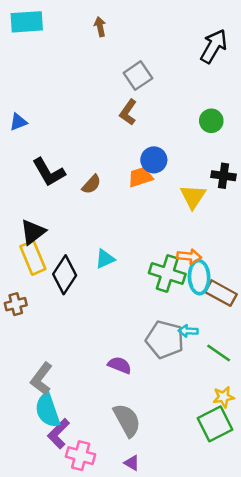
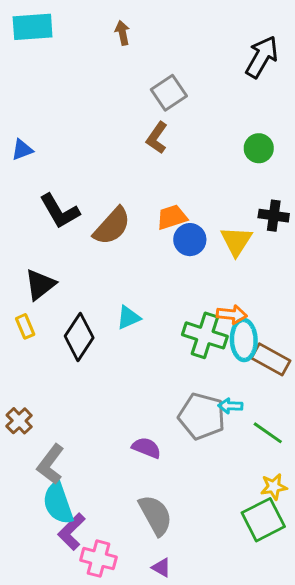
blue circle: (154, 160) -> (190, 240), moved
brown semicircle: (92, 184) -> (112, 226), size x1.6
yellow rectangle: (33, 258) -> (25, 326), moved, size x0.6
brown cross: (16, 304) -> (19, 421), moved, turned -30

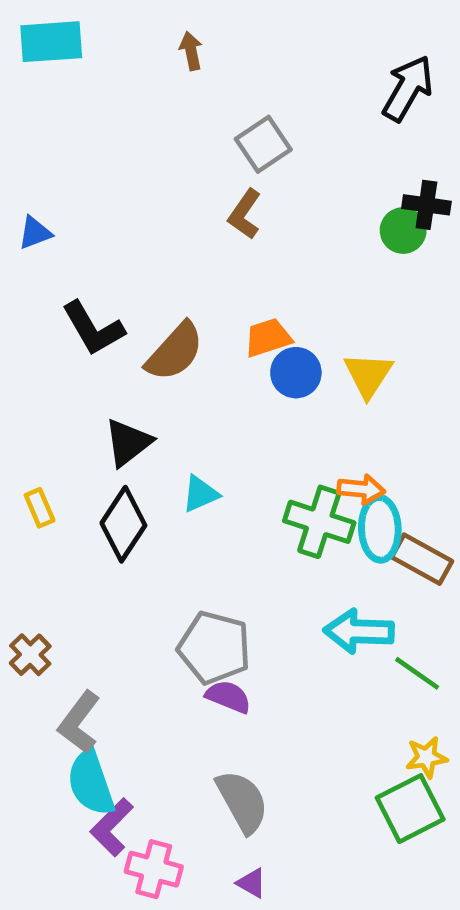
black cross: (274, 216) -> (426, 205), moved
black triangle: (40, 285) -> (128, 443), moved
cyan arrow: (230, 406) -> (359, 631), size x1.8
gray pentagon: (202, 416) -> (214, 648), moved

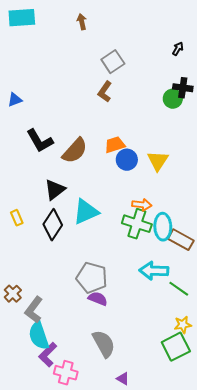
black arrow: (408, 88) -> (178, 49), moved, size x0.5
orange arrow: (361, 489) -> (142, 205), moved
cyan triangle: (200, 494) -> (86, 212), size x1.6
brown cross: (30, 655) -> (13, 294), moved
purple triangle: (252, 883) -> (123, 379), moved

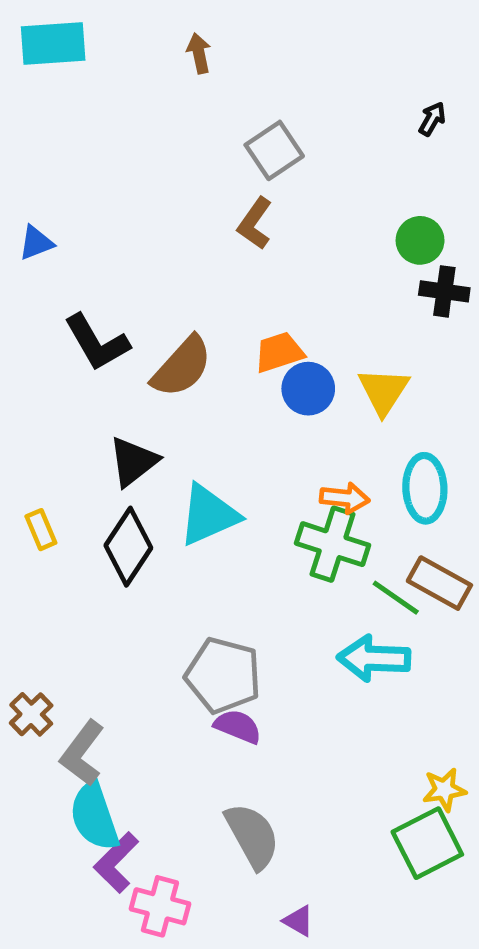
black cross: (183, 88) -> (444, 291), moved
cyan ellipse: (163, 227) -> (425, 488), moved
green line: (179, 289) -> (396, 598), moved

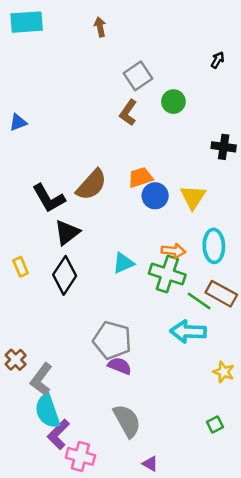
green circle: (420, 240) -> (173, 102), moved
black L-shape: (97, 342) -> (49, 198), moved
cyan triangle: (209, 515) -> (123, 263), moved, size x0.7
yellow star: (444, 790) -> (224, 372), moved, turned 30
green square: (427, 843) -> (215, 425), size x0.5

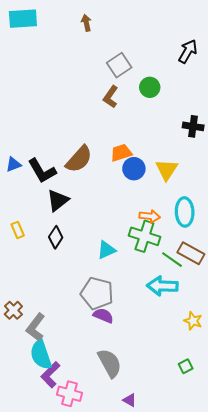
black arrow: (218, 60) -> (188, 51), size x1.6
blue triangle: (18, 122) -> (13, 164), moved
cyan triangle: (123, 263) -> (106, 250), moved
black diamond: (65, 275) -> (56, 237), size x0.7

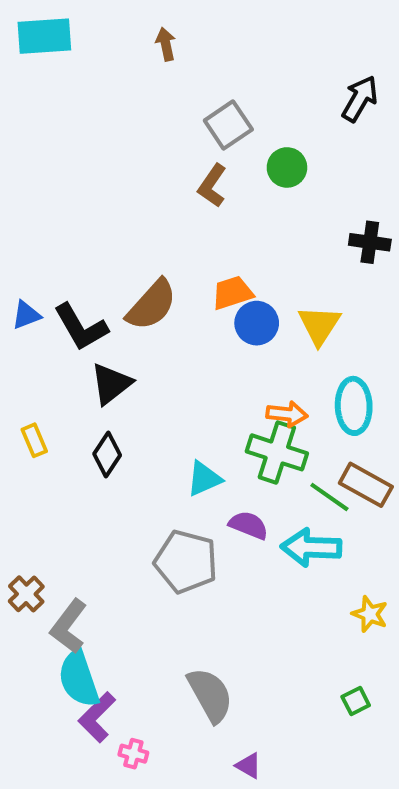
purple semicircle: (103, 316) -> (249, 525), moved
pink cross: (69, 394) -> (133, 754), size x0.6

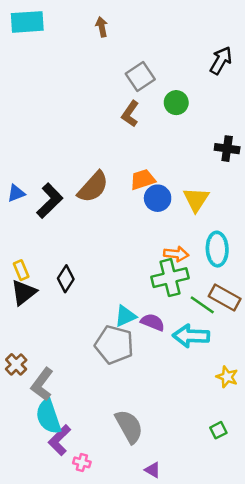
black L-shape: (81, 327) -> (50, 201), turned -104
black triangle: (111, 384) -> (24, 292), moved
green cross: (277, 452) -> (170, 278), turned -32
cyan triangle: (204, 479) -> (125, 316), moved

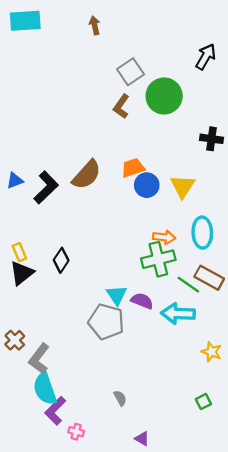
green circle: (176, 103) -> (164, 96), size x1.6
cyan triangle: (125, 316) -> (117, 295), turned -40
gray semicircle: (129, 426) -> (120, 398), size x0.5

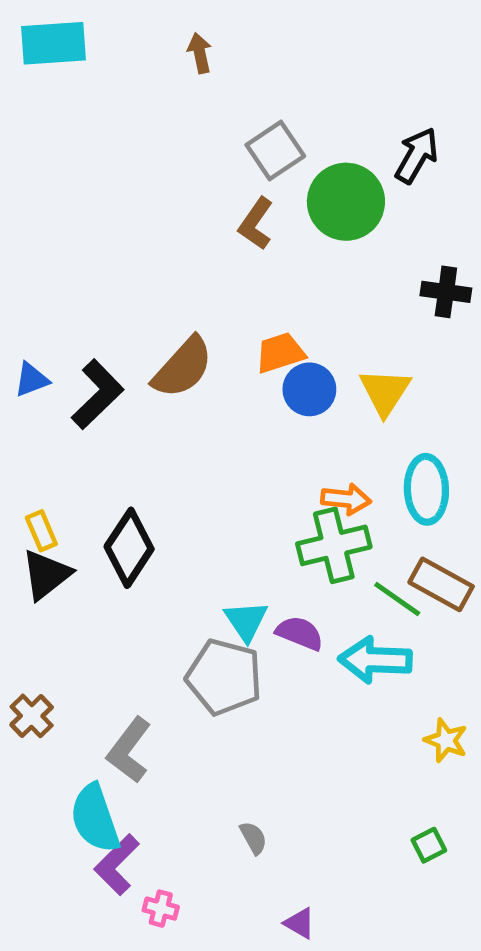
black arrow: (206, 57) -> (417, 155), moved
black diamond: (61, 260) -> (129, 548), size x1.4
gray L-shape: (39, 359) -> (129, 750), moved

